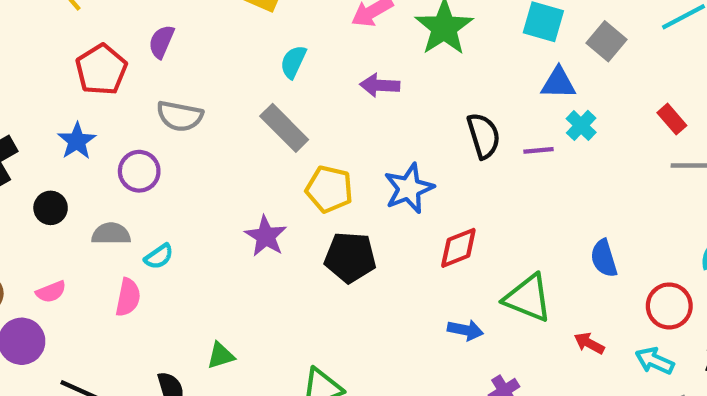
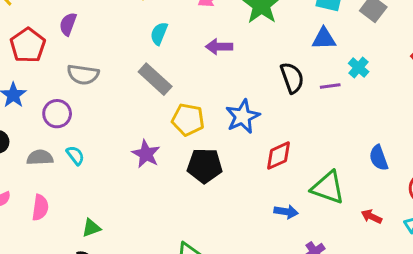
blue triangle: (558, 83) -> (324, 39), moved
cyan semicircle: (159, 256) -> (75, 155), moved, turned -90
pink semicircle: (128, 297) -> (40, 208), moved
green triangle: (221, 356) -> (91, 228), moved

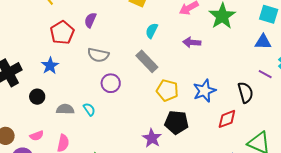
black semicircle: (292, 78) -> (245, 92), moved
purple line: (330, 86) -> (265, 74), turned 32
purple circle: (57, 114) -> (111, 83), moved
purple star: (146, 154) -> (152, 138), moved

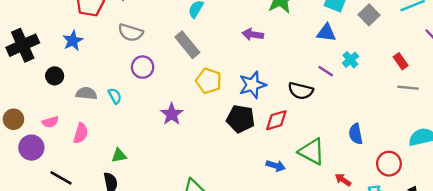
purple arrow: (192, 42) -> (253, 34), moved
black semicircle: (245, 92) -> (301, 91), turned 115
black pentagon: (176, 122) -> (241, 119), moved
purple star: (152, 138) -> (172, 114), moved

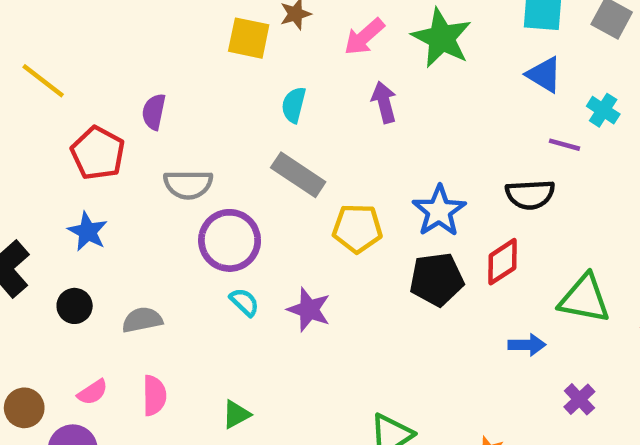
blue triangle: (326, 33) -> (544, 75), turned 42
purple arrow: (253, 34) -> (384, 102), moved, turned 84
purple circle: (143, 67) -> (230, 240), size x1.4
cyan semicircle: (115, 96) -> (244, 302), moved

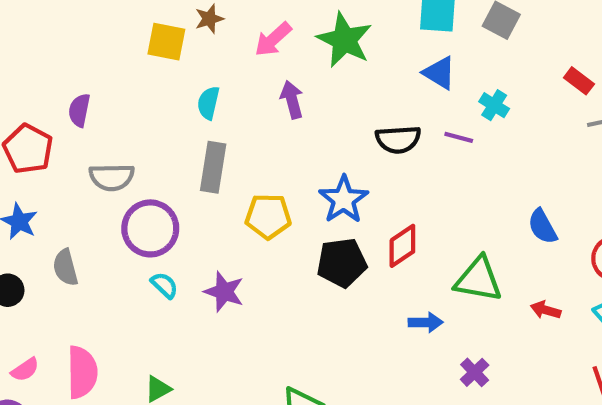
gray rectangle: (298, 175) -> (213, 167), turned 66
black semicircle: (530, 195) -> (398, 139), moved
gray semicircle: (142, 320) -> (65, 267), moved, turned -93
pink semicircle: (154, 395) -> (82, 372), size x1.4

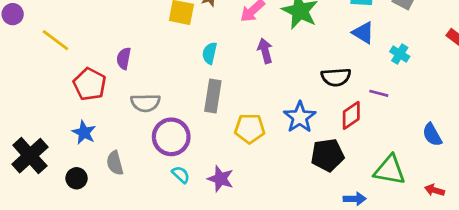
purple line: (459, 137) -> (379, 93), moved
red diamond: (402, 246) -> (351, 115), moved
black pentagon: (342, 263) -> (328, 155), moved

